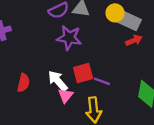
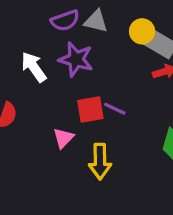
white arrow: (58, 81) -> (34, 67), moved
purple line: (102, 81) -> (115, 109), moved

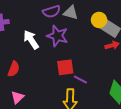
purple line: (115, 109) -> (80, 80), moved
pink triangle: (63, 138) -> (17, 97), moved

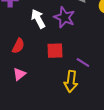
red square: (65, 67) -> (55, 51), moved

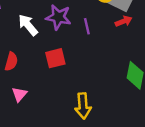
purple line: (83, 62) -> (87, 26), moved, turned 56
yellow arrow: (71, 81) -> (83, 106), moved

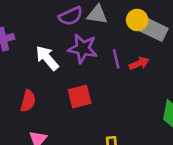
red arrow: (124, 21) -> (139, 63), moved

